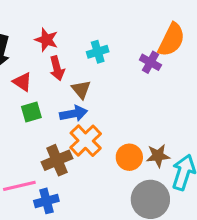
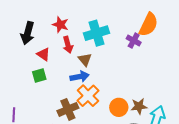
cyan cross: (98, 52) -> (97, 33), size x1.6
green square: (31, 112) -> (39, 76), moved

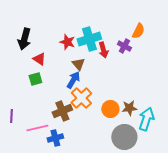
red star: (60, 25) -> (67, 42), moved
orange semicircle: (148, 25) -> (138, 31), size x0.7
red arrow: (68, 45) -> (103, 50), moved
blue arrow: (80, 77) -> (73, 80), turned -48

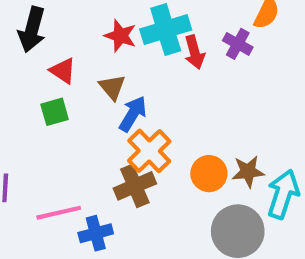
brown triangle: (78, 64) -> (112, 87), moved
brown cross: (62, 111) -> (135, 186), moved

